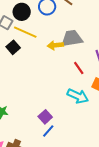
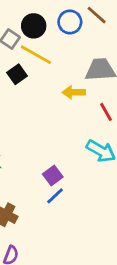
yellow arrow: (55, 45) -> (74, 92), moved

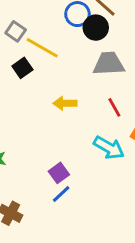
black circle: (34, 26) -> (96, 28), moved
yellow arrow: (74, 92) -> (65, 103), moved

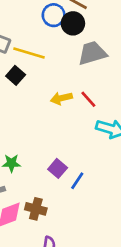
red line: (114, 107) -> (88, 99), moved
purple square: (59, 173) -> (58, 168), moved

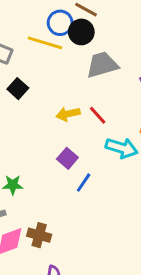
yellow line: (29, 53) -> (45, 43), moved
purple square: (58, 168) -> (67, 158), moved
blue line: (77, 181) -> (84, 183), moved

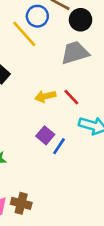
black circle: (81, 32) -> (81, 20), moved
yellow line: (45, 43) -> (24, 34), turned 32
blue line: (84, 183) -> (59, 146), moved

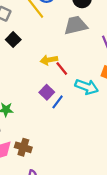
red line: (71, 97) -> (62, 69), moved

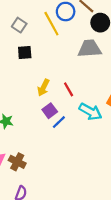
black square: (13, 40) -> (25, 53), turned 32
yellow arrow: (49, 60) -> (43, 88), moved, turned -63

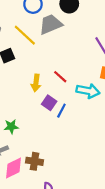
yellow line: (51, 24) -> (25, 35), moved
gray trapezoid: (89, 49) -> (51, 24), moved

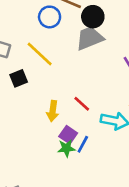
gray trapezoid: (51, 24) -> (90, 38), moved
green star: (11, 127) -> (66, 148), moved

